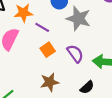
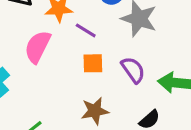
orange square: (48, 50) -> (93, 63), turned 32

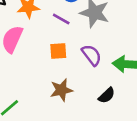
purple line: (86, 30) -> (61, 19), moved

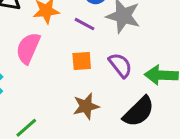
black semicircle: (107, 95) -> (139, 112), size x1.6

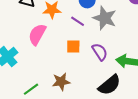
brown star: (86, 106) -> (61, 82), moved

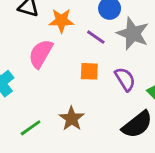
brown star: (61, 82) -> (72, 119), turned -30

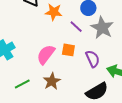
pink semicircle: (41, 54) -> (46, 54), moved

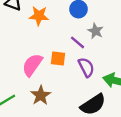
purple line: (76, 27) -> (77, 42), moved
gray star: (102, 28) -> (96, 31), size x0.6

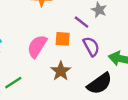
brown star: (41, 95) -> (61, 71), moved

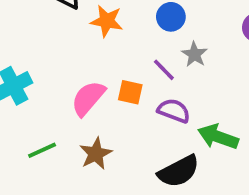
purple semicircle: (91, 46) -> (174, 111), turned -48
brown star: (61, 71) -> (96, 154), moved

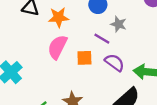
pink semicircle: (88, 98) -> (57, 47), moved
purple semicircle: (174, 111) -> (115, 63), turned 30

